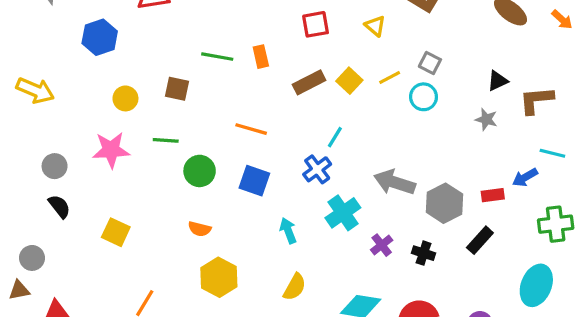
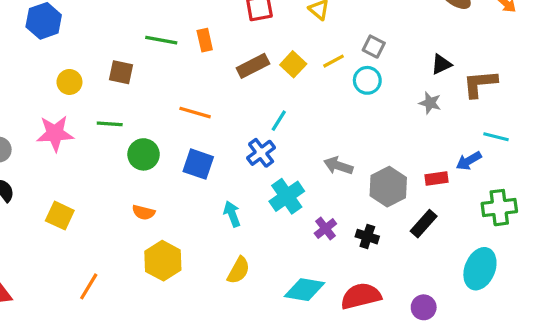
gray arrow: (394, 182) -> (338, 166), size x0.7

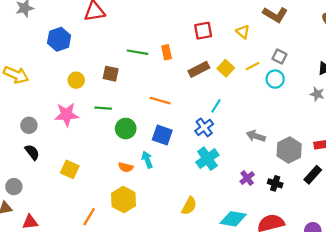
cyan cross: (287, 196) -> (207, 159), moved
cyan arrow: (232, 214) -> (147, 160), moved
yellow hexagon: (163, 261) -> (124, 199), moved

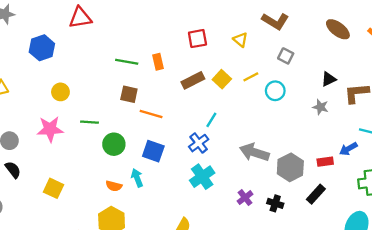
gray square: (279, 56) -> (286, 56), moved
brown square: (111, 74) -> (129, 94), moved
gray arrow: (256, 136) -> (254, 152), size x1.4

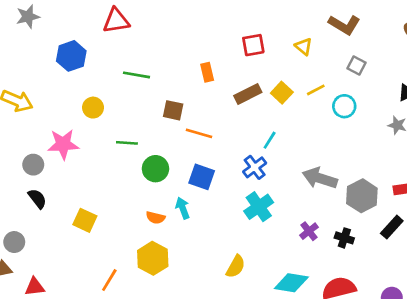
green line: (127, 62) -> (136, 75), moved
pink star: (50, 129) -> (63, 144), moved

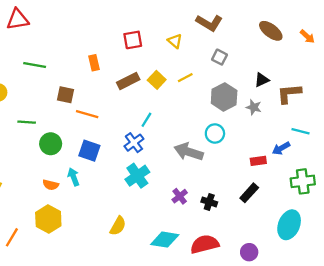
cyan circle: (344, 106) -> (215, 133), moved
gray hexagon: (362, 196) -> (224, 97), moved

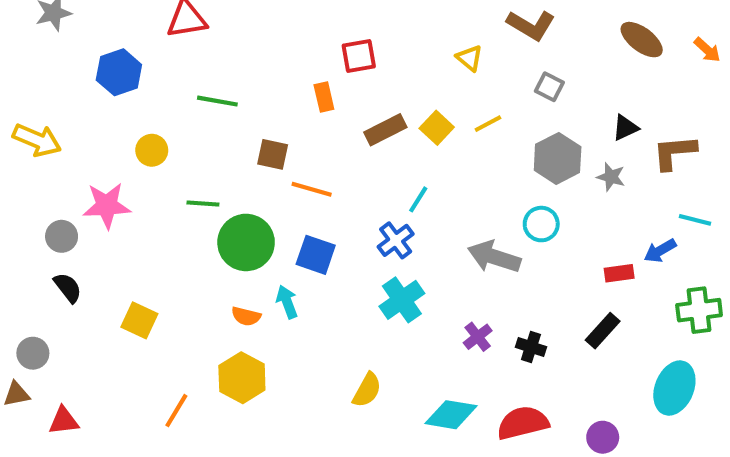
red square: (133, 40) -> (359, 56), moved
green circle: (51, 144) -> (246, 242), size x1.4

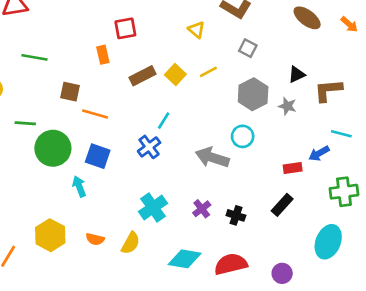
cyan cross: (402, 300) -> (153, 208), moved
orange semicircle: (246, 316) -> (95, 239), moved

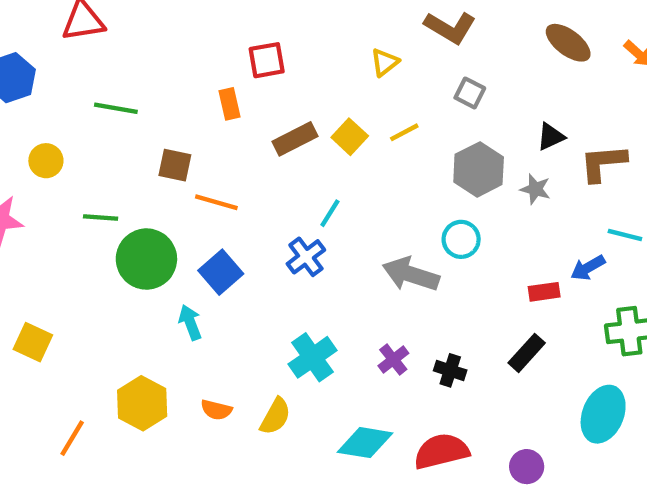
yellow triangle: (196, 30) -> (385, 62), turned 42
blue square: (98, 156) -> (221, 272), turned 30

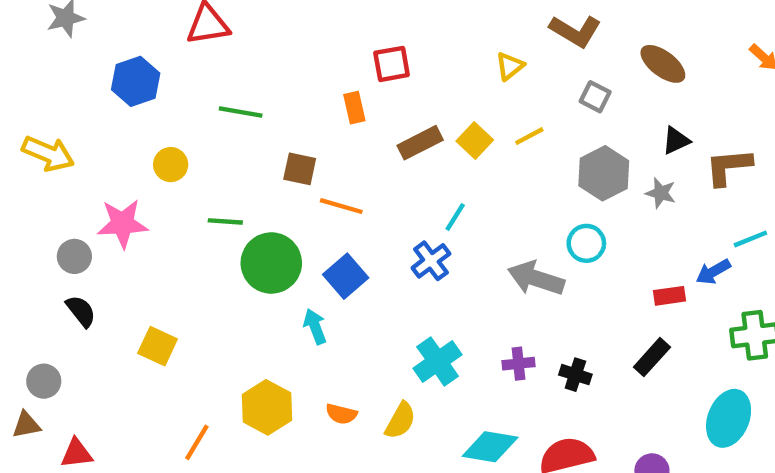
brown ellipse: (568, 43) -> (663, 64), moved
cyan line: (625, 235) -> (750, 239), turned -36
purple cross: (393, 360) -> (519, 364), turned 32

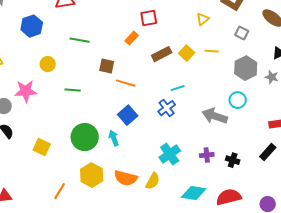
orange rectangle: (354, 108) -> (132, 38), turned 56
yellow line: (529, 136) -> (212, 51), turned 32
cyan line: (455, 217) -> (178, 88), turned 40
green circle: (271, 263) -> (85, 137), moved
orange semicircle: (341, 414) -> (126, 178), size x1.6

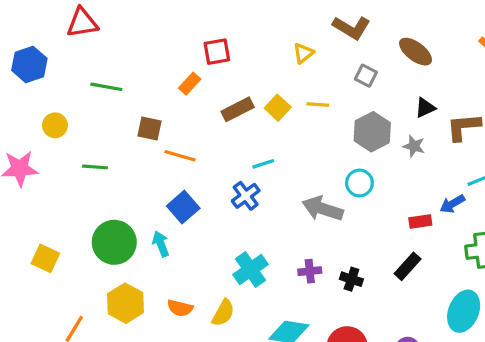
orange semicircle: (126, 178) -> (180, 308), size x0.7

